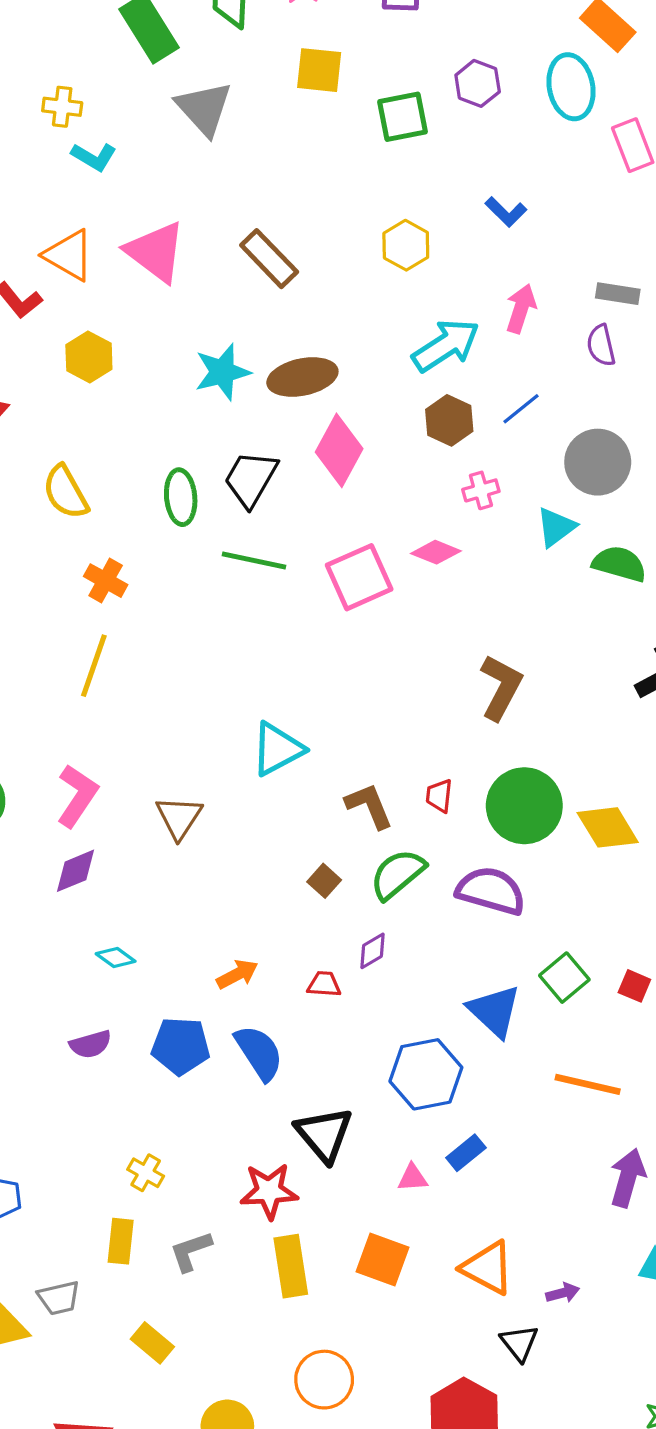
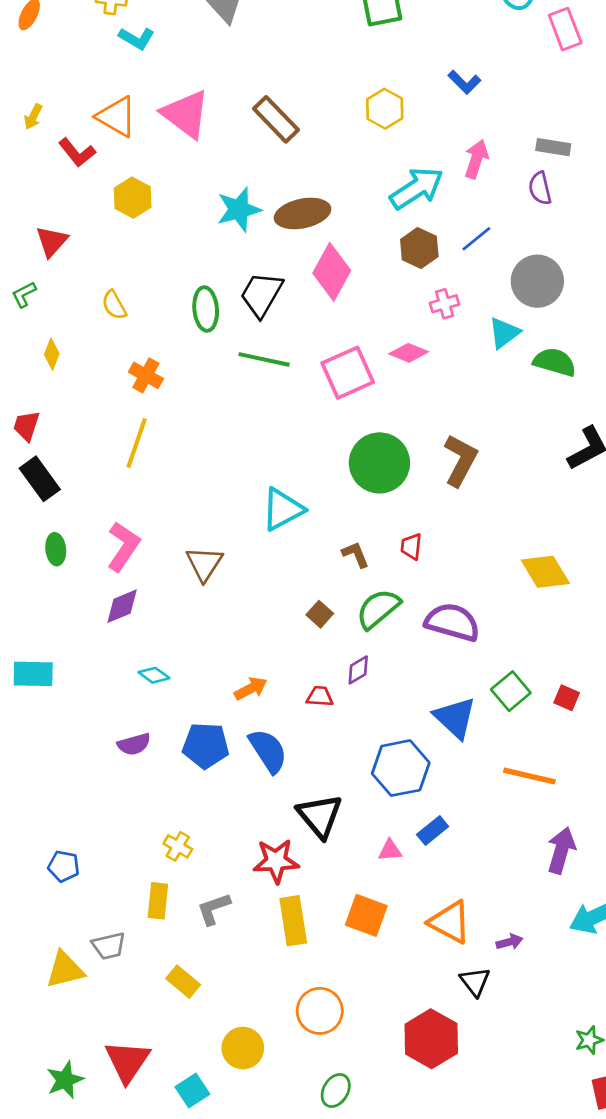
yellow semicircle: (66, 492) -> (114, 305), size x0.7
brown L-shape: (369, 806) -> (356, 554), size x0.7
green circle: (524, 806) -> (379, 463), moved

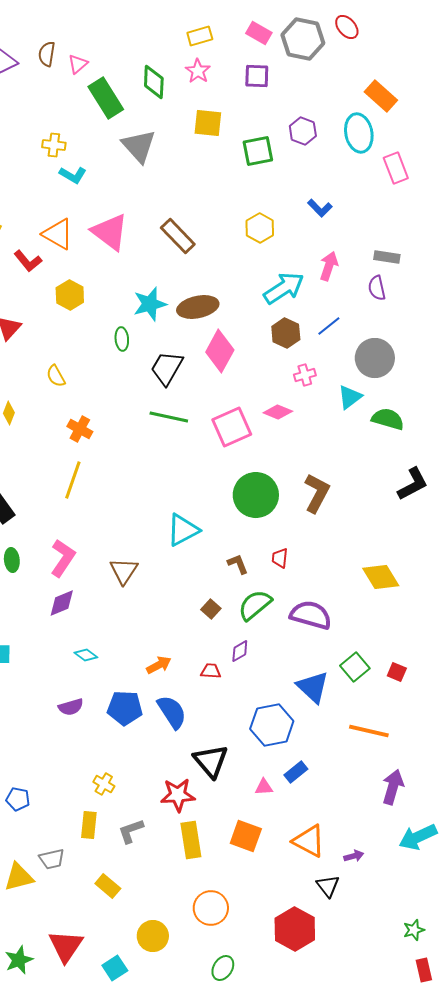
green ellipse: (206, 309) -> (122, 339), moved, size x0.7

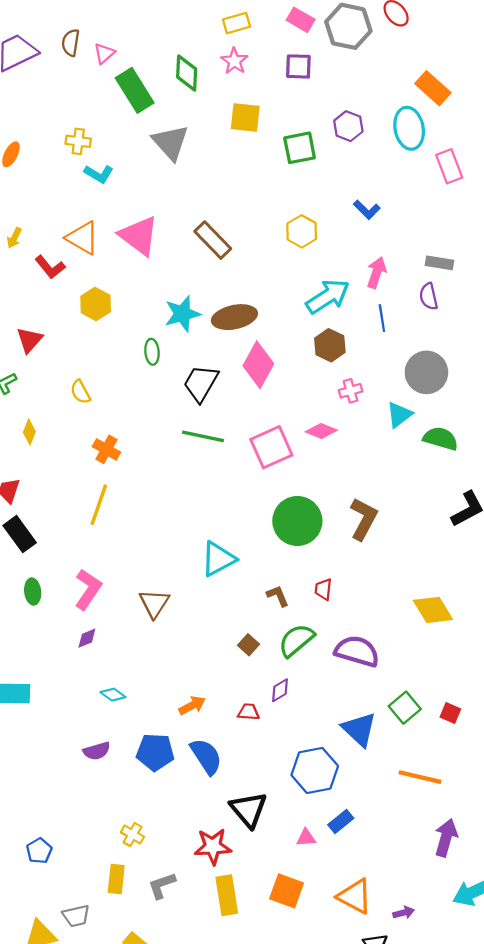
blue line: (329, 326) -> (382, 318), moved, turned -60
purple diamond: (62, 603) -> (87, 638), size x0.7
blue pentagon: (18, 799) -> (39, 851), turned 30

